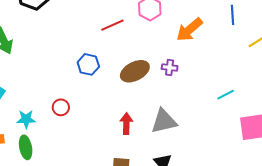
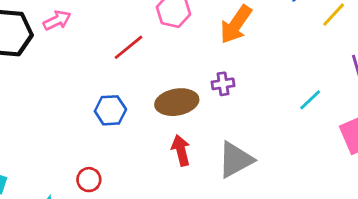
brown ellipse: (135, 71) -> (177, 102), turned 32
red arrow: (126, 124) -> (181, 150), moved

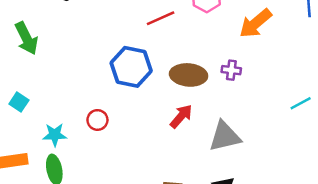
blue hexagon: (110, 110) -> (131, 67), size x1.5
red arrow: (181, 150) -> (181, 116), turned 40

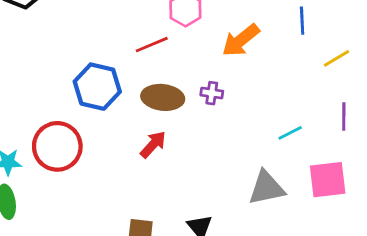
red line: (161, 18) -> (152, 45), moved
red circle: (97, 120) -> (57, 146), size x2.0
gray triangle: (225, 136) -> (267, 188), moved

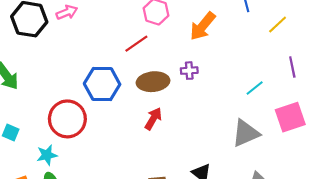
red circle: (57, 146) -> (67, 119), moved

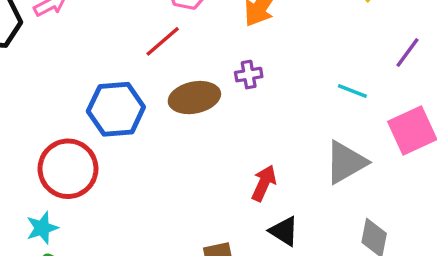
purple line: (292, 67) -> (407, 53), turned 54
cyan line: (255, 88) -> (352, 91), turned 66
red arrow: (153, 119) -> (264, 183), moved

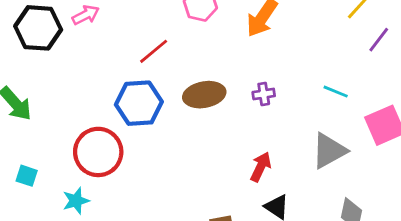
red line: (163, 41) -> (154, 51), moved
purple line: (407, 53) -> (379, 40), moved
purple cross: (249, 75) -> (264, 94), moved

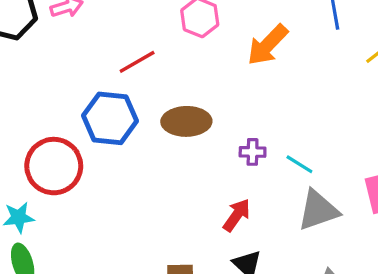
cyan line: (336, 92) -> (299, 164), moved
purple cross: (264, 94) -> (253, 152), moved

